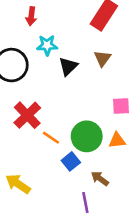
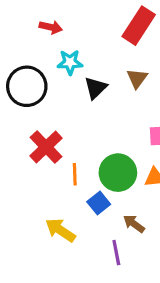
red arrow: (31, 16) -> (51, 27), turned -84
orange line: (51, 138) -> (75, 174), turned 54
yellow arrow: (18, 184) -> (60, 230), moved

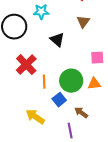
black triangle: (96, 88) -> (57, 40), moved, turned -35

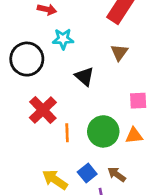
blue square: (59, 100) -> (87, 173), moved

